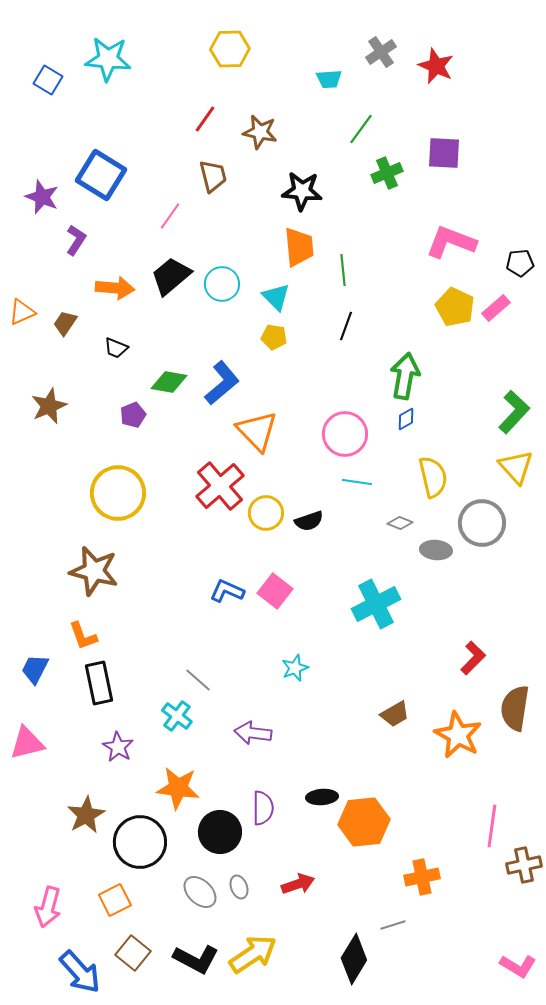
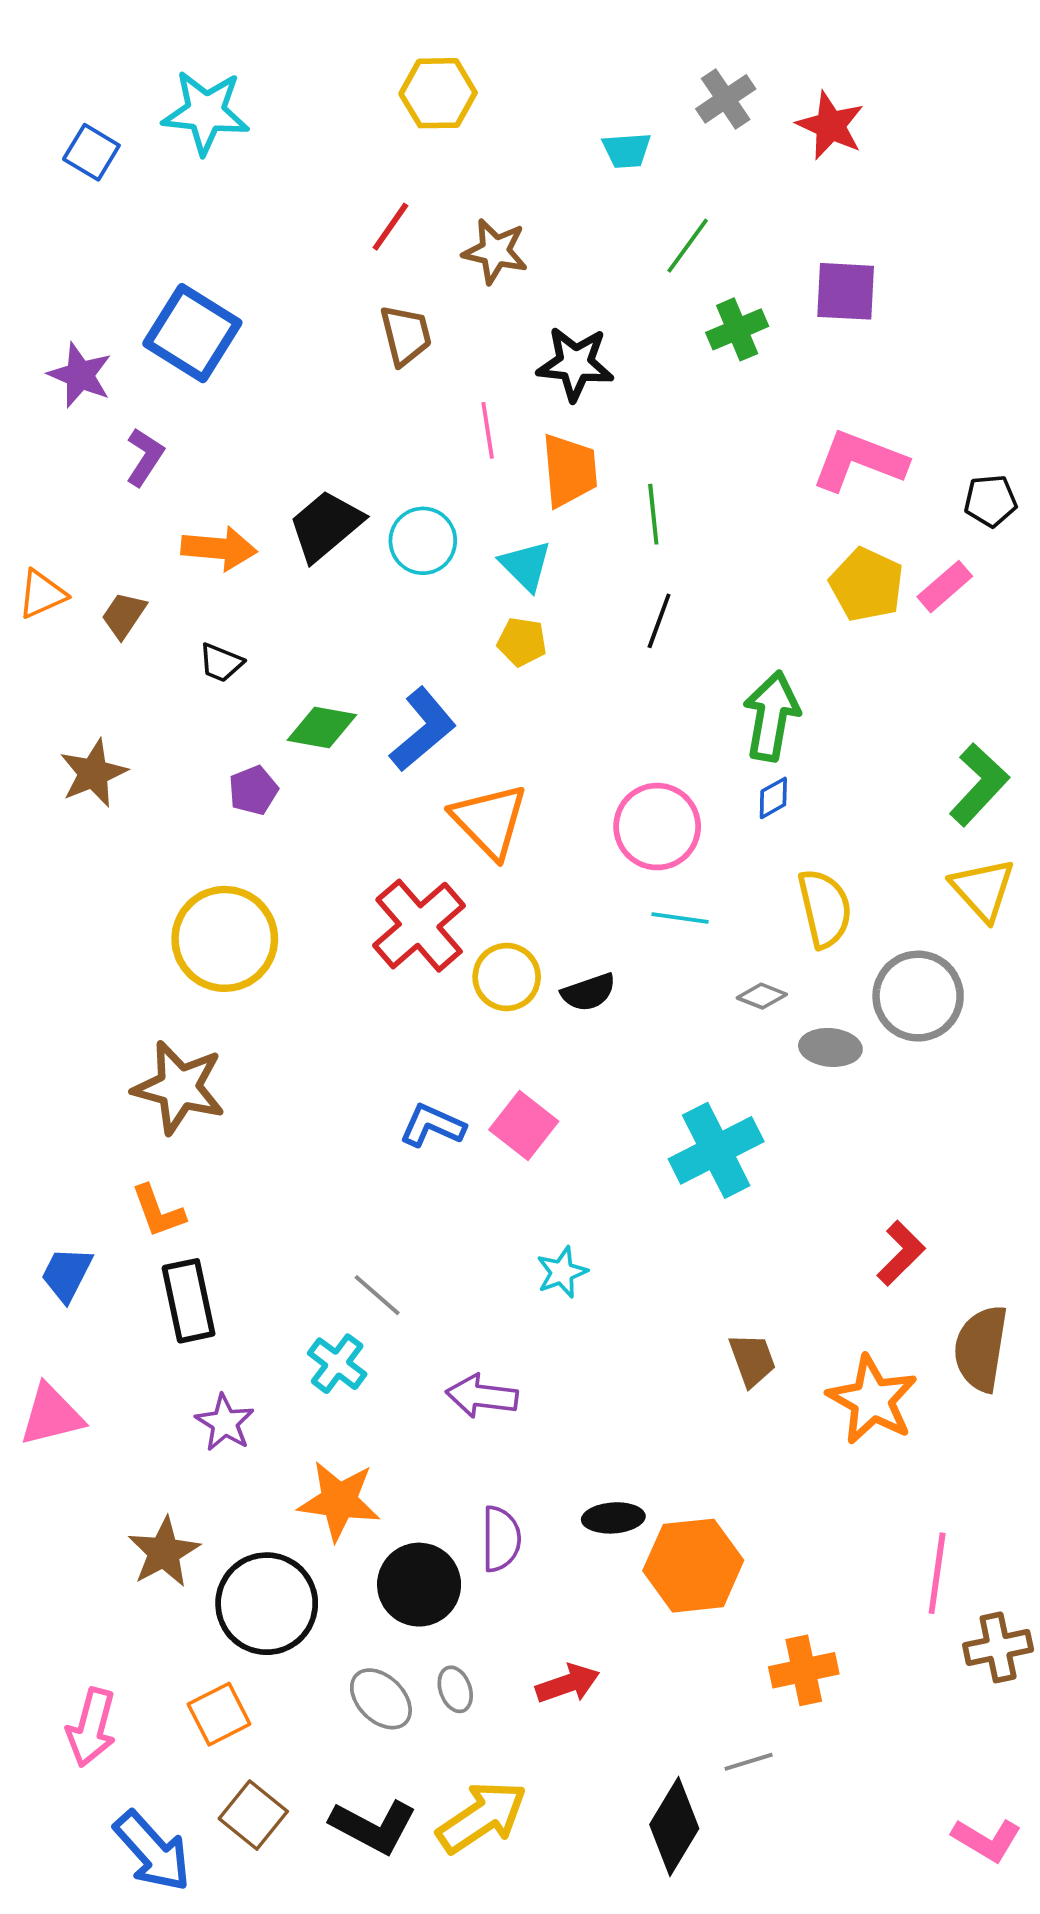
pink line: (170, 216) -> (488, 430), moved, turned -44
brown trapezoid: (395, 714) -> (752, 1360), turned -80

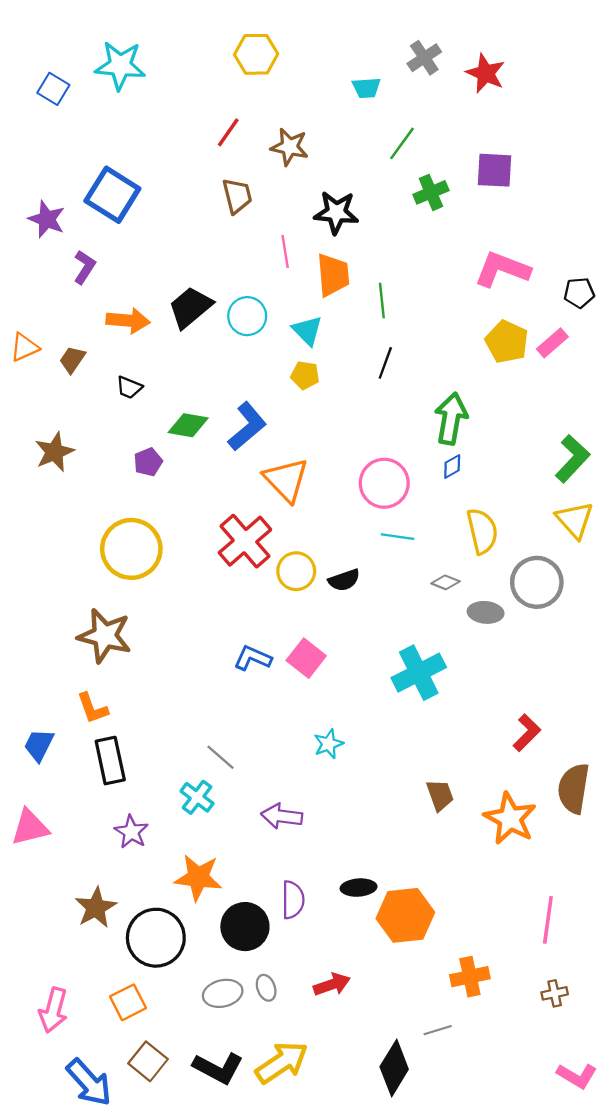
brown cross: (998, 1647) -> (555, 993), moved, size x0.7
gray ellipse: (381, 1699) -> (223, 993), turned -57

